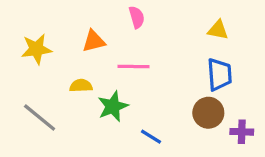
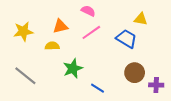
pink semicircle: (137, 17) -> (88, 11), turned -48
pink line: (134, 67) -> (91, 32), moved, turned -36
blue trapezoid: (219, 75) -> (126, 39), moved, turned -55
yellow semicircle: (81, 86) -> (52, 46), moved

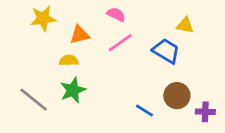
yellow star: (23, 31) -> (43, 18), moved
green star: (73, 69) -> (73, 90), moved
blue line: (97, 88) -> (144, 110), moved

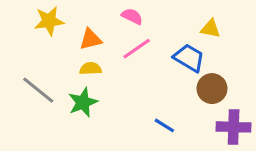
yellow semicircle: (69, 60) -> (91, 69), moved
brown circle: (177, 96) -> (212, 89), moved
gray line: (34, 100) -> (38, 90), moved
purple cross: (205, 112) -> (234, 127), size x1.5

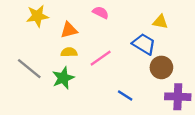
pink line: (137, 49) -> (101, 58), moved

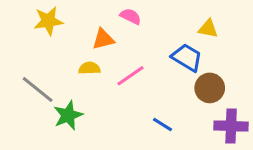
orange triangle: (69, 30) -> (103, 39), moved
green star: (63, 78) -> (68, 115), moved

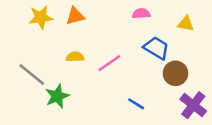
pink semicircle: (131, 16) -> (141, 14), moved, turned -30
yellow triangle: (208, 29) -> (186, 24), moved
orange triangle: (103, 39) -> (75, 16), moved
purple cross: (231, 126) -> (193, 105), turned 36

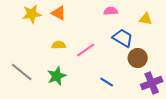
orange triangle: (75, 16) -> (59, 13), turned 42
gray line: (32, 75) -> (22, 72), moved
green star: (57, 96) -> (57, 76), moved
purple cross: (193, 105) -> (152, 83), turned 30

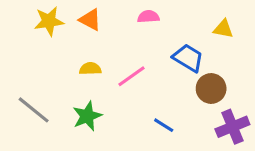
pink semicircle: (111, 11) -> (148, 17), moved

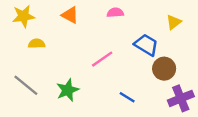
yellow star: (49, 21) -> (24, 16), moved
yellow triangle: (223, 29) -> (174, 22), turned -49
yellow semicircle: (90, 69) -> (37, 44), moved

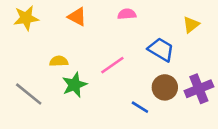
yellow semicircle: (37, 44) -> (59, 61), moved
brown circle: (164, 69) -> (165, 87), moved
green star: (68, 90) -> (74, 85), moved
purple cross: (181, 98) -> (199, 89), moved

